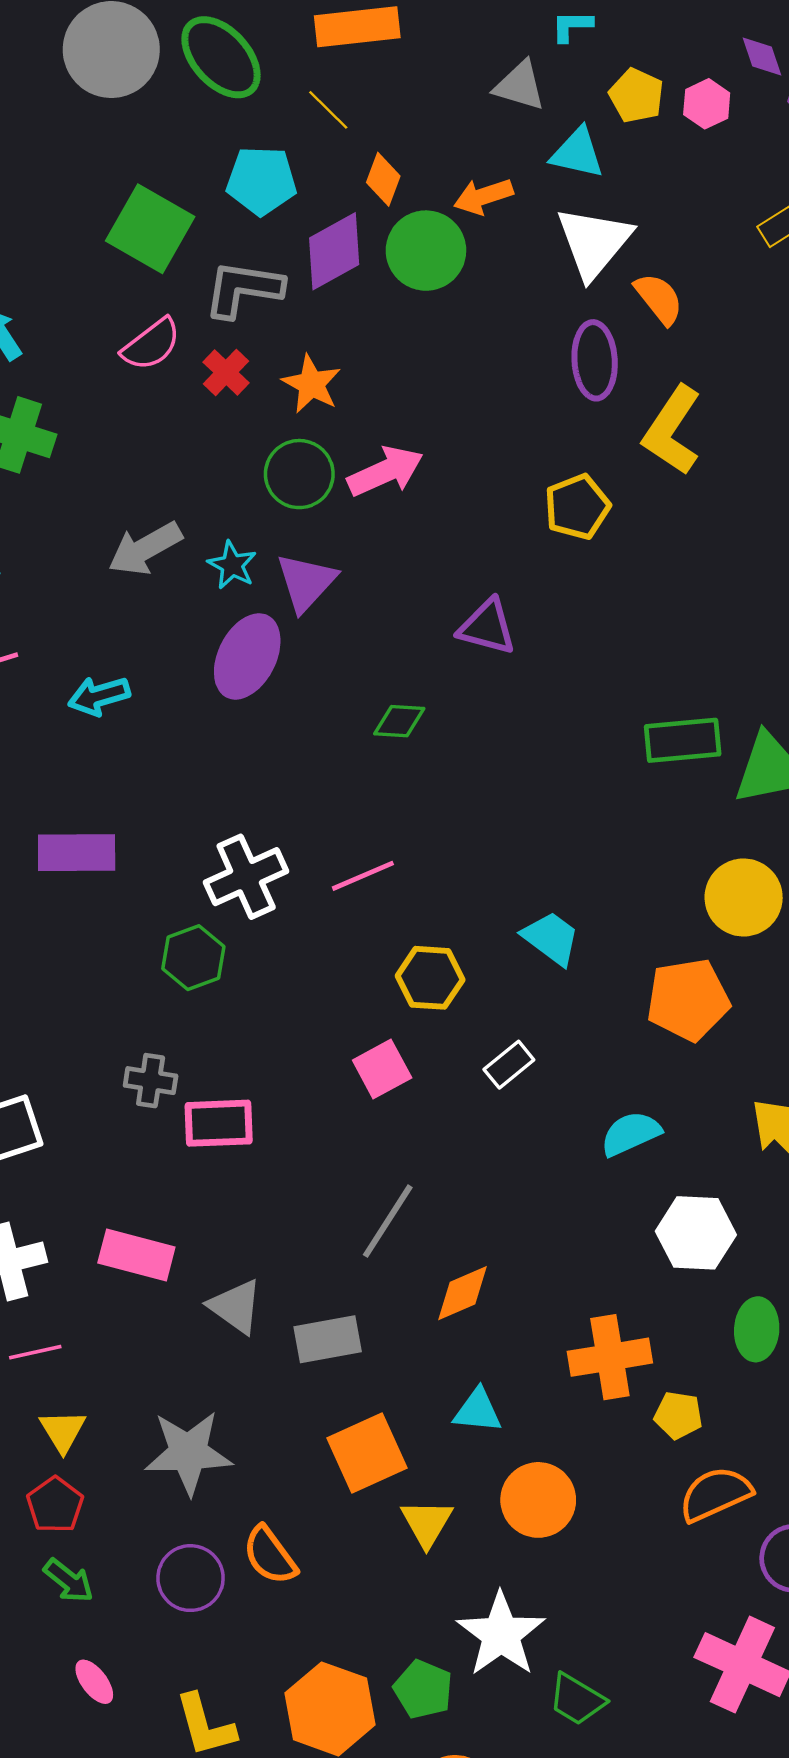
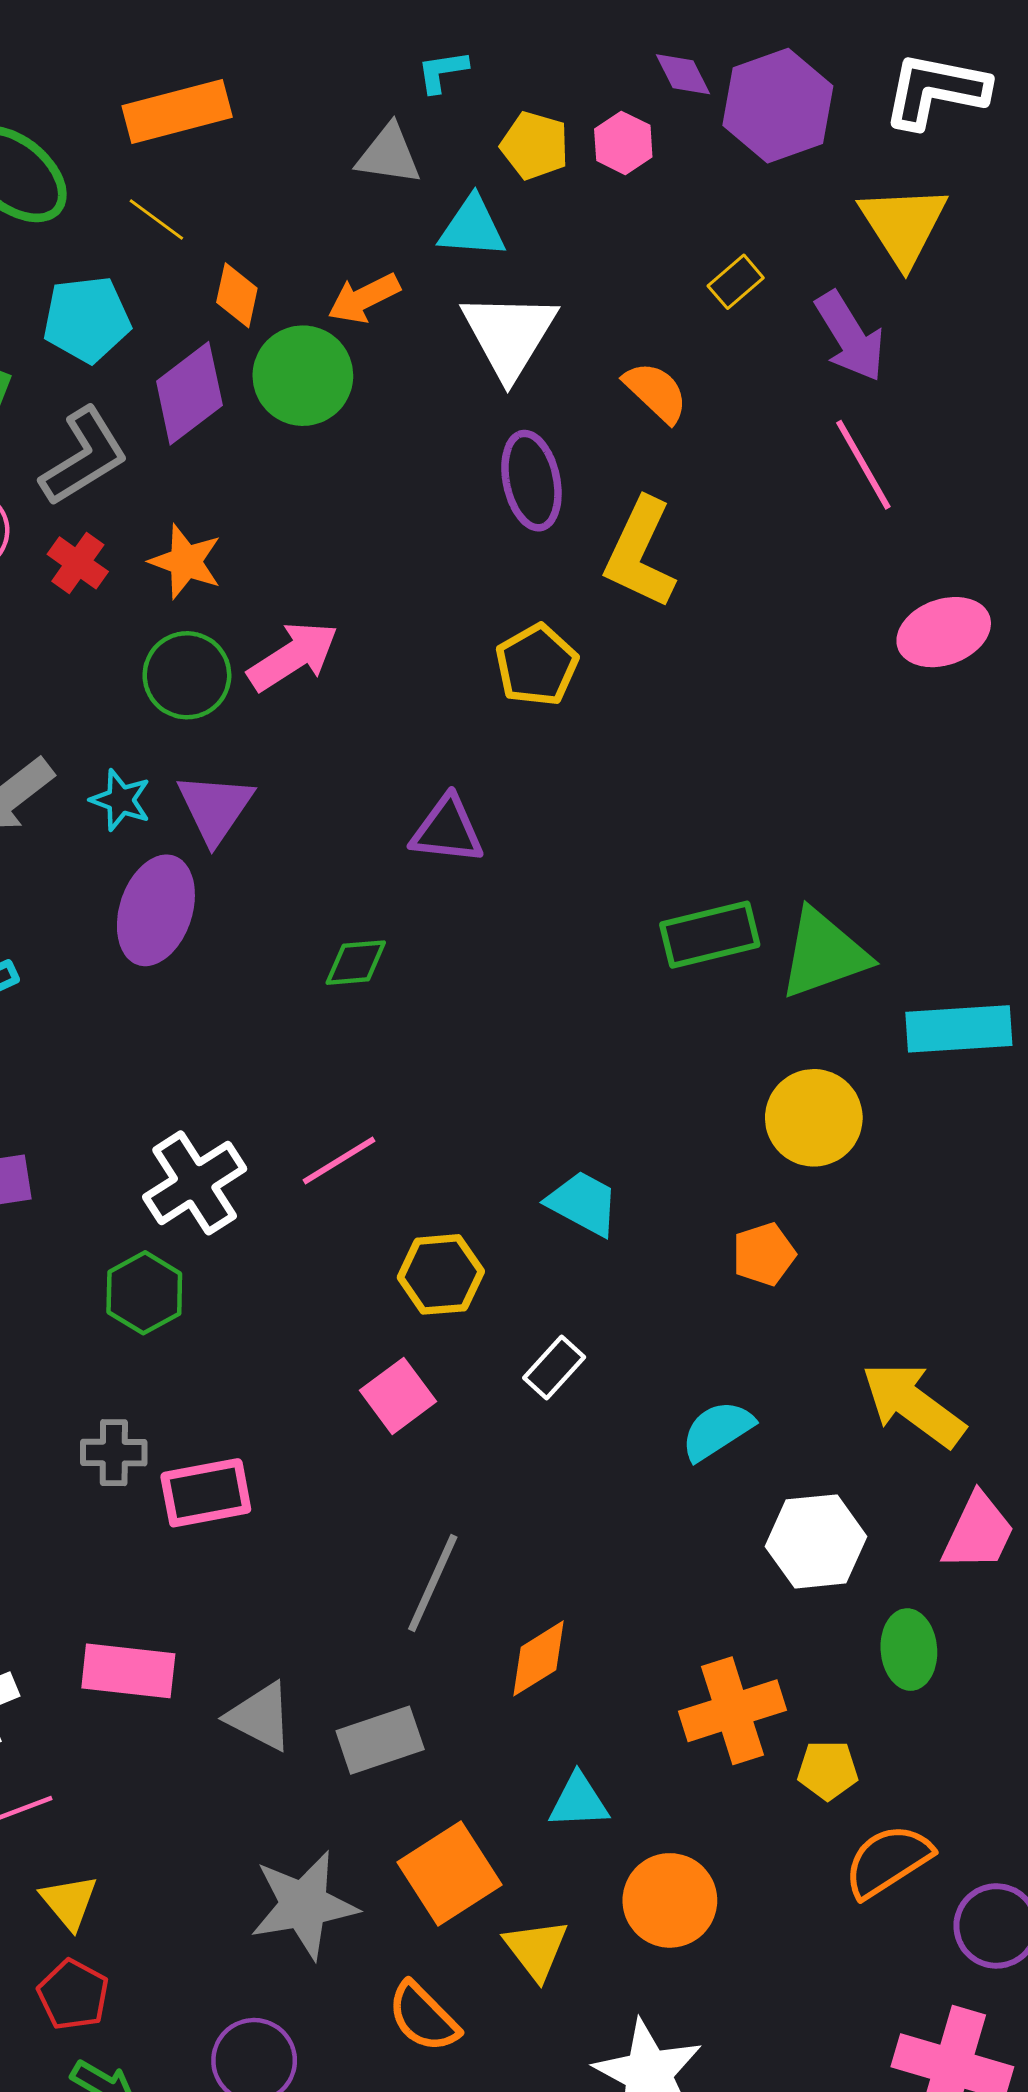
gray L-shape: (243, 289) -> (84, 457), turned 148
orange semicircle: (659, 299) -> (656, 392), moved
orange pentagon: (688, 1000) -> (764, 1254), size x0.6
gray star: (188, 1453) -> (304, 1905), moved
orange semicircle: (270, 1555) -> (423, 2017), moved

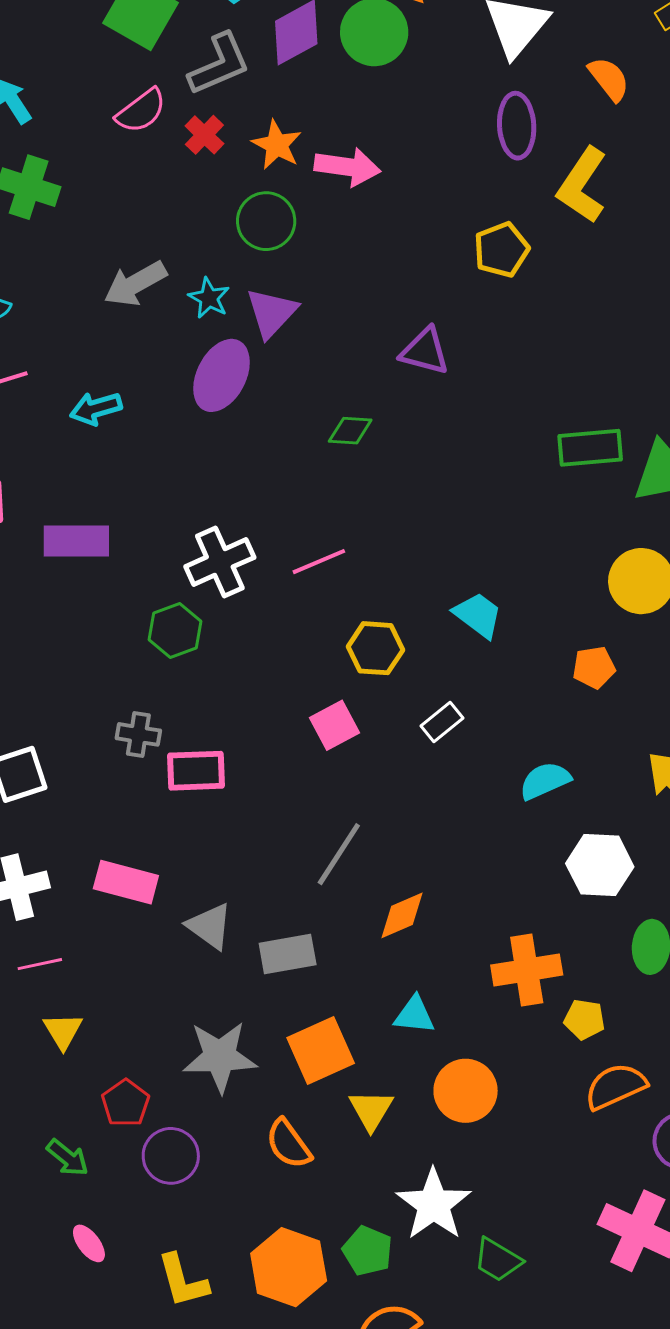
pink arrow: (293, 656) -> (347, 167), moved, turned 32
red pentagon: (73, 1995) -> (126, 1103), moved

